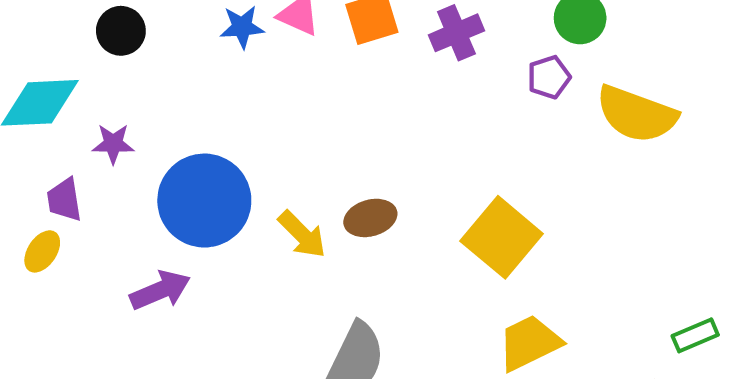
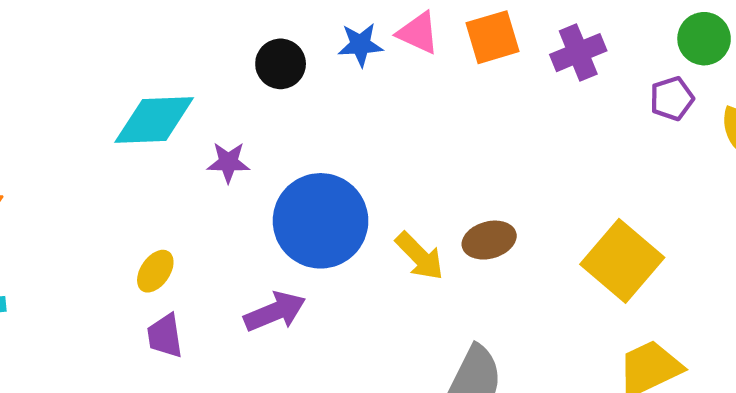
black circle: (121, 31) -> (281, 64), moved
purple trapezoid: (64, 200) -> (165, 336), moved

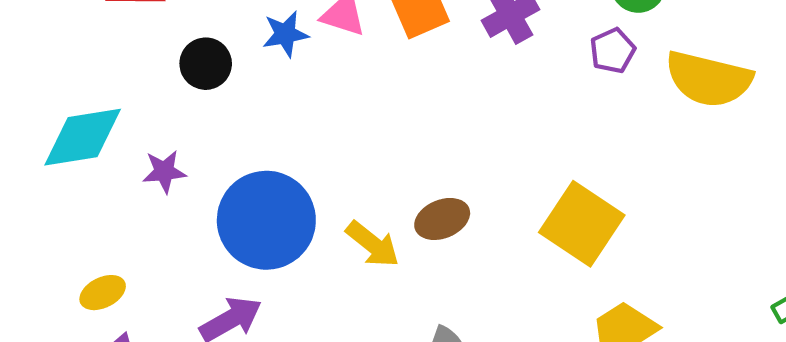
yellow ellipse: (155, 271) -> (103, 293), turned 36

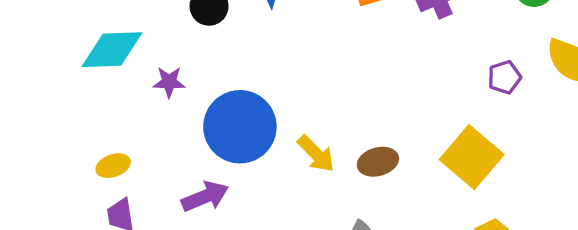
purple pentagon: (612, 51) -> (504, 77), moved
brown ellipse: (442, 219) -> (378, 162), moved

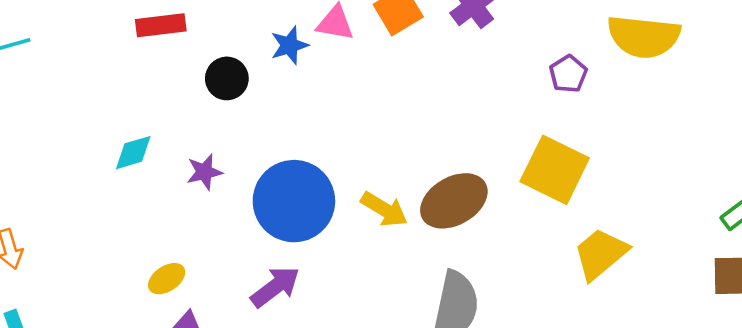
cyan diamond: (112, 50) -> (133, 153), size x0.6
brown ellipse: (378, 162) -> (454, 201), size x1.5

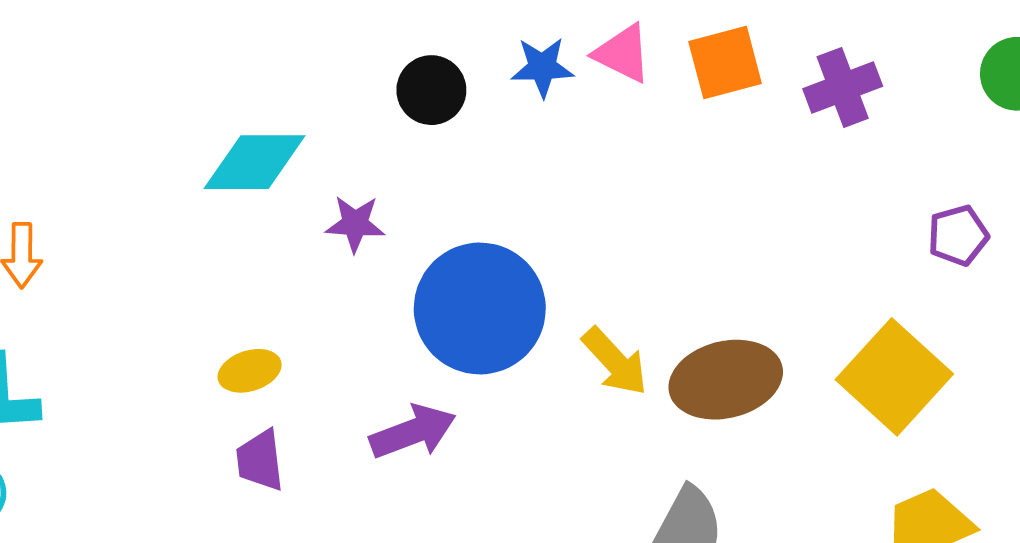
cyan diamond: (133, 153) -> (255, 162), size x1.5

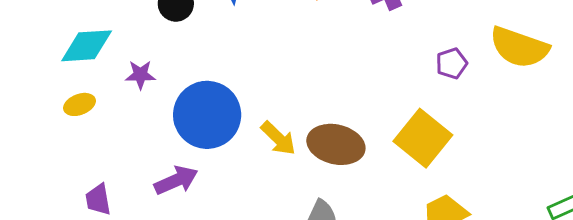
yellow ellipse: (250, 371) -> (80, 104), moved
brown ellipse: (726, 380) -> (336, 144), turned 30

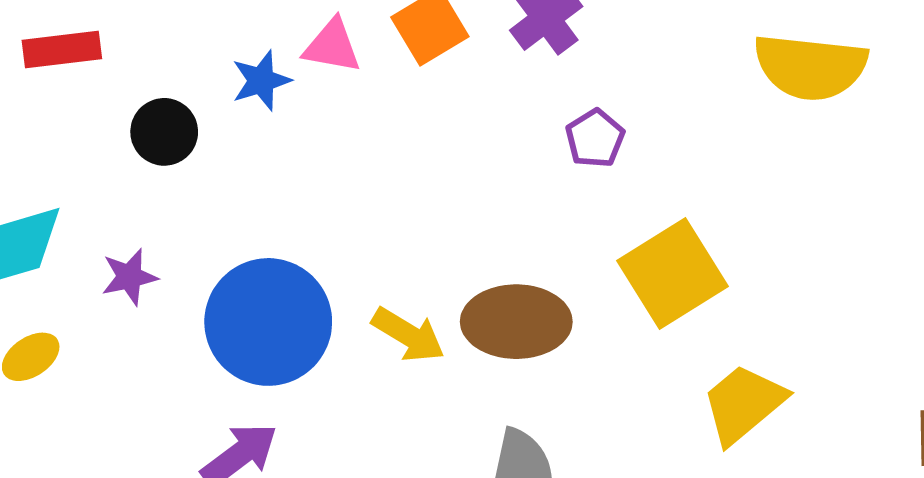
purple pentagon: (452, 63) -> (595, 138), moved
yellow square: (423, 138) -> (672, 273), turned 32

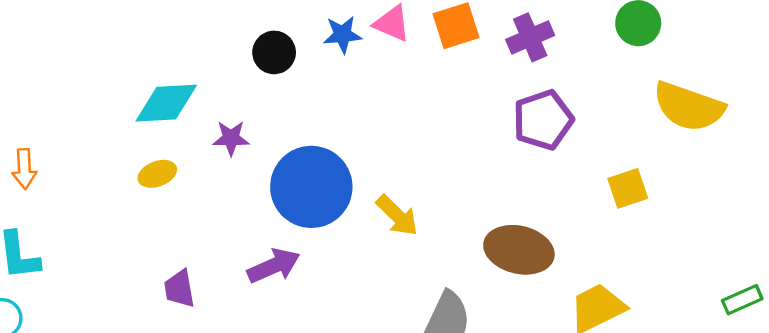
purple pentagon: (595, 138) -> (543, 120), size x1.6
yellow square: (672, 273) -> (628, 188), moved, size x0.6
brown ellipse: (516, 322) -> (519, 250), moved

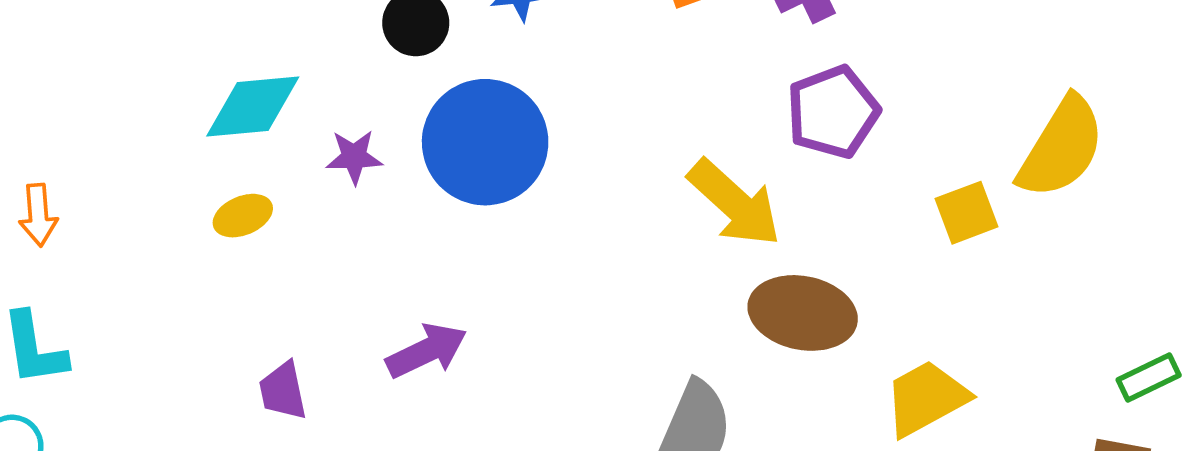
yellow semicircle: (689, 107) -> (1061, 147), moved, turned -76
blue circle: (311, 187) -> (485, 142), moved
yellow arrow: (397, 215) -> (735, 203), moved, size x1.4

